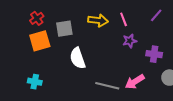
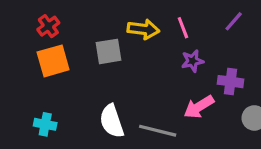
gray square: (64, 29) -> (109, 51), moved
white semicircle: (78, 58) -> (112, 121), moved
pink arrow: (135, 82) -> (199, 107), moved

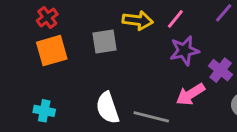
pink line: (183, 28) -> (175, 19), turned 60
purple star: (192, 61) -> (184, 51), size x1.4
purple cross: (230, 82) -> (221, 70), turned 30

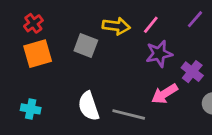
gray square: (104, 42) -> (86, 45), turned 30

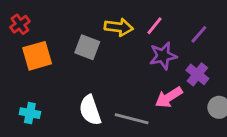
purple line: (195, 19) -> (199, 34), moved
red cross: (33, 23) -> (20, 24), moved

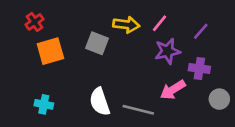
purple cross: (197, 74) -> (199, 68), turned -30

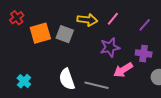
orange square: (50, 51) -> (40, 33), moved
purple star: (167, 51) -> (110, 47), moved
cyan cross: (44, 104) -> (24, 81), turned 32

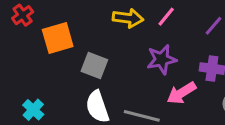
gray square: (65, 34) -> (94, 65), moved

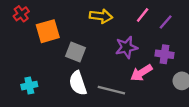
pink line: (166, 17) -> (143, 15), moved
cyan cross: (33, 110) -> (29, 86), turned 35

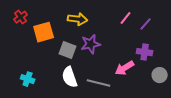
yellow arrow: (101, 16) -> (78, 19), moved
purple star: (126, 47) -> (91, 44), moved
cyan cross: (29, 86) -> (28, 79), turned 32

